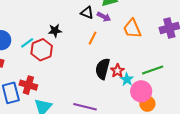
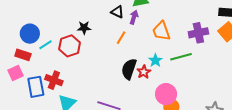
purple arrow: (104, 17) -> (134, 17), turned -104
cyan line: (27, 43) -> (45, 45), moved
green line: (153, 70) -> (181, 57), moved
cyan star: (127, 79) -> (155, 60), moved

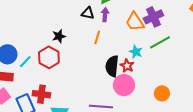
purple cross: (198, 33) -> (153, 17), moved
pink circle: (166, 94) -> (124, 85), moved

